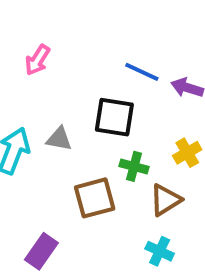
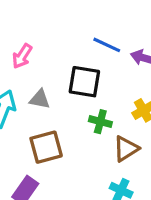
pink arrow: (37, 60) -> (22, 56), moved
brown square: (95, 198) -> (46, 147), moved

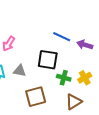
green cross: (100, 122) -> (64, 78), moved
brown square: (46, 147) -> (36, 97), moved

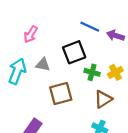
black square: (48, 60) -> (74, 52), turned -30

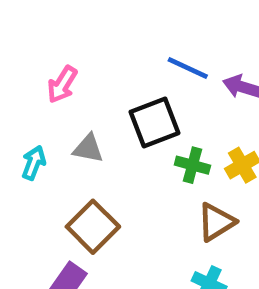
cyan arrow: (17, 71) -> (34, 163), size x0.6
brown square: (61, 94) -> (93, 227), moved, turned -30

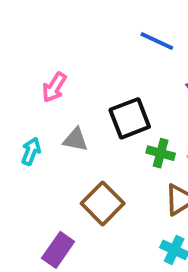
blue line: (188, 68) -> (157, 41), moved
brown square: (93, 227) -> (103, 203), moved

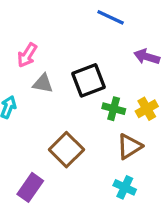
gray triangle: (75, 140) -> (43, 83), moved

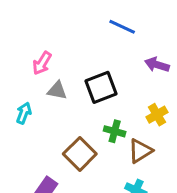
green cross: (114, 109) -> (115, 131), moved

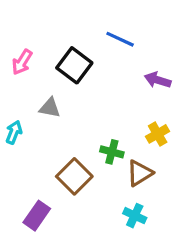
pink arrow: (42, 63) -> (22, 62), moved
black square: (101, 87) -> (74, 65), moved, turned -32

